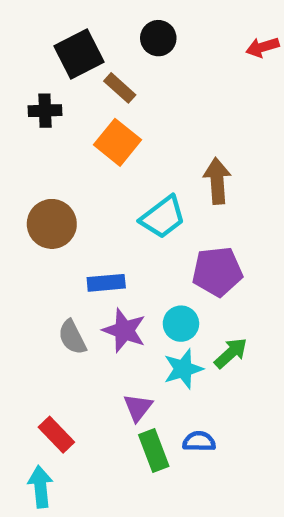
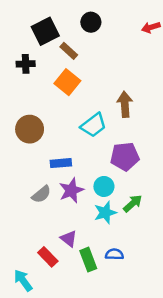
purple star: (124, 330) -> (71, 190), turned 30
gray semicircle: (72, 337) -> (41, 194), turned -102
purple triangle: (138, 407) -> (69, 239), moved, turned -30
red rectangle: (56, 435) -> (48, 257), moved
cyan arrow: (40, 487) -> (23, 280), turned -30

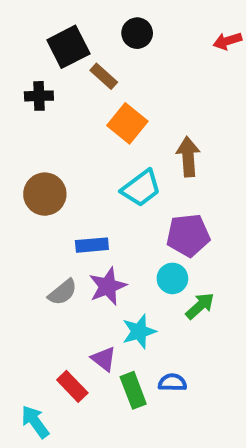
orange square: (67, 82) -> (127, 123), moved
cyan circle: (104, 186) -> (172, 278), moved
cyan star: (105, 213) -> (139, 331), moved

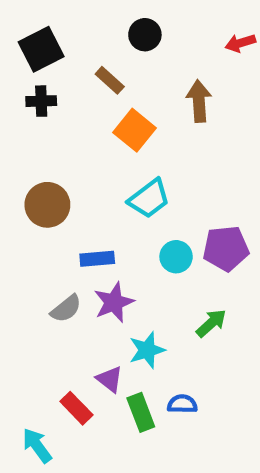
black square: (68, 47) -> (41, 49), moved
brown arrow: (188, 157) -> (199, 101), moved
purple pentagon: (188, 235) -> (226, 248), moved
cyan circle: (172, 278) -> (176, 257), moved

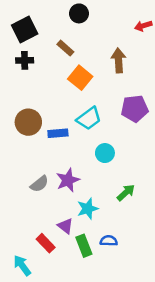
black circle: (145, 35) -> (79, 13), moved
purple pentagon: (226, 248) -> (135, 109), moved
blue rectangle: (97, 259) -> (58, 133), moved

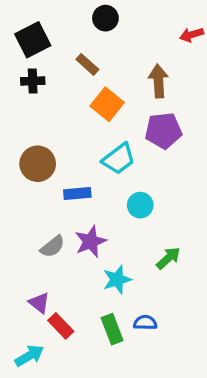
purple pentagon: (135, 109) -> (163, 131), moved
blue rectangle: (58, 133) -> (77, 194), moved
purple triangle: (65, 226) -> (39, 303), moved
cyan arrow: (22, 265) -> (29, 356), turned 95

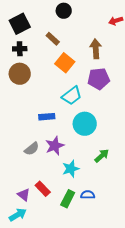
brown circle: (38, 164) -> (20, 74), moved
cyan circle: (140, 205) -> (85, 124), size x1.5
purple triangle: (39, 303) -> (24, 195), moved
red rectangle: (61, 326) -> (43, 189), moved
green rectangle: (112, 329) -> (68, 199), turned 48

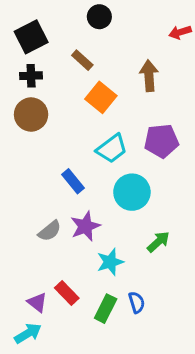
purple pentagon: (99, 79) -> (161, 141), moved
blue rectangle: (47, 117) -> (73, 181), turned 56
blue semicircle: (88, 195) -> (137, 302), turned 72

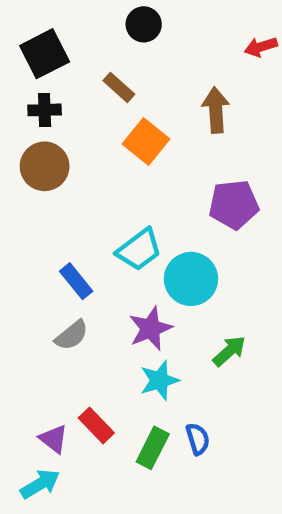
cyan trapezoid: (112, 149) -> (139, 250), moved
blue rectangle: (73, 181) -> (76, 281), moved
purple star: (85, 226) -> (150, 329), moved

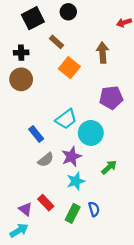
black square: (45, 54) -> (33, 18), moved
gray semicircle: (72, 335) -> (46, 160), moved

